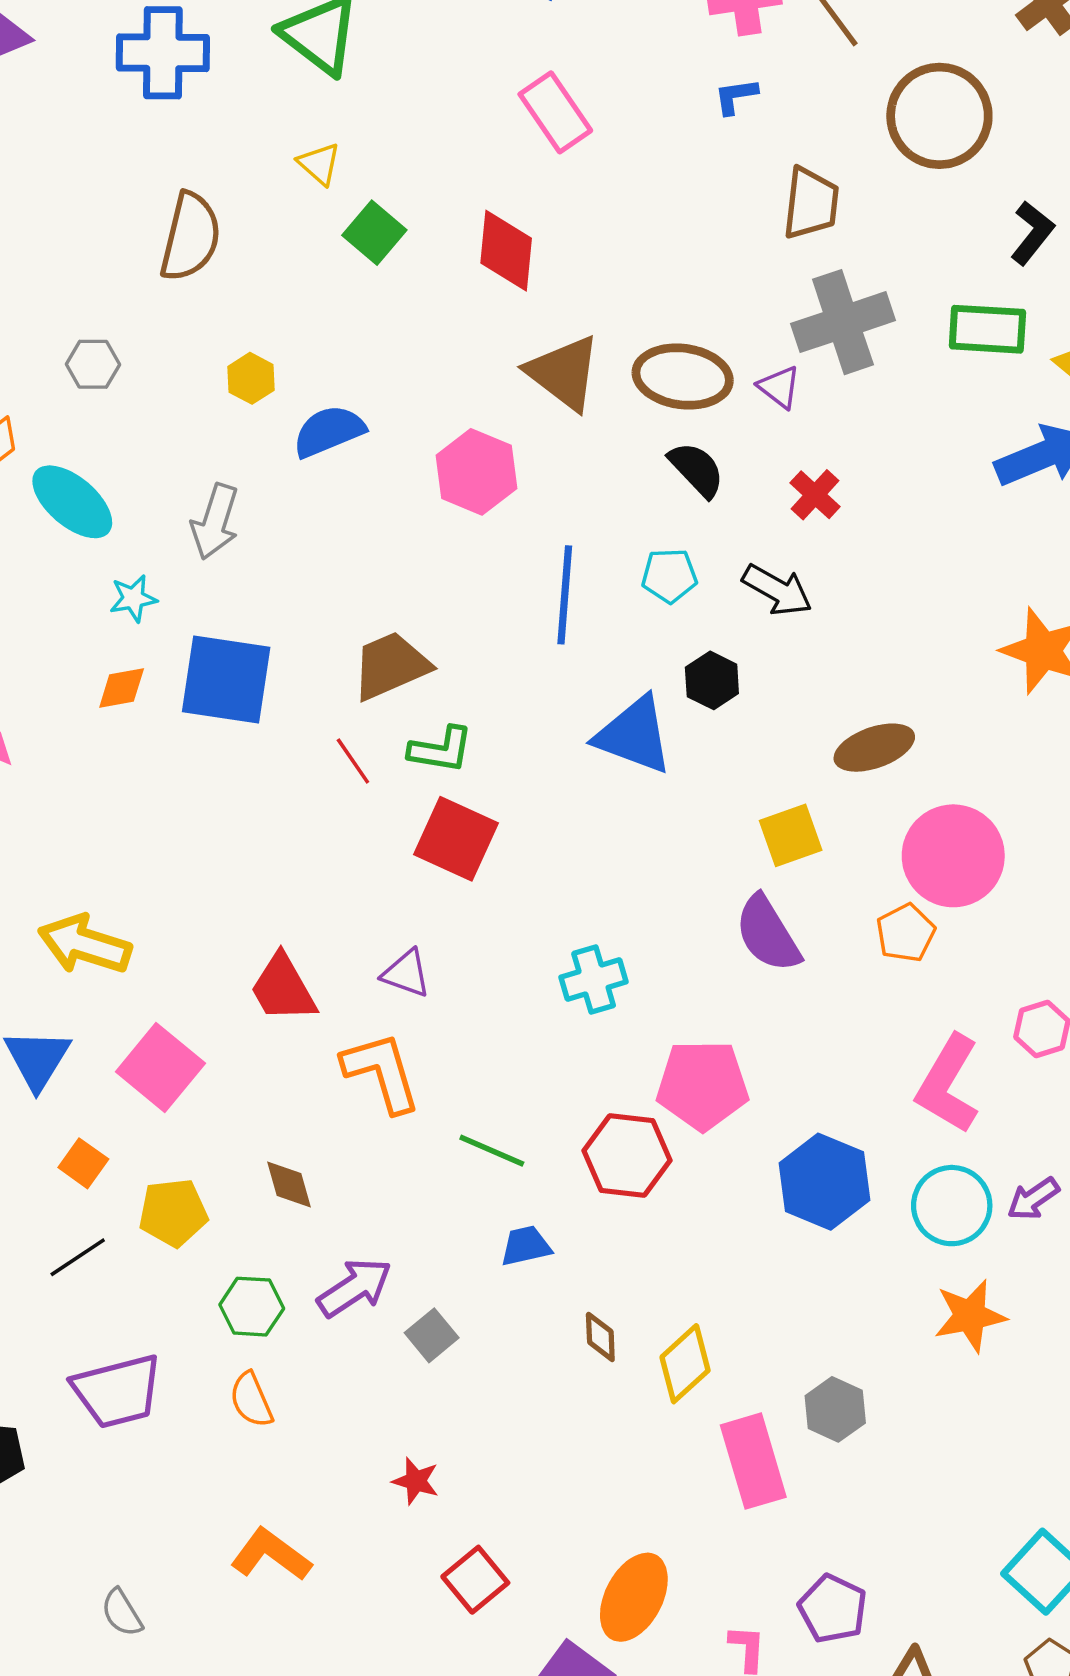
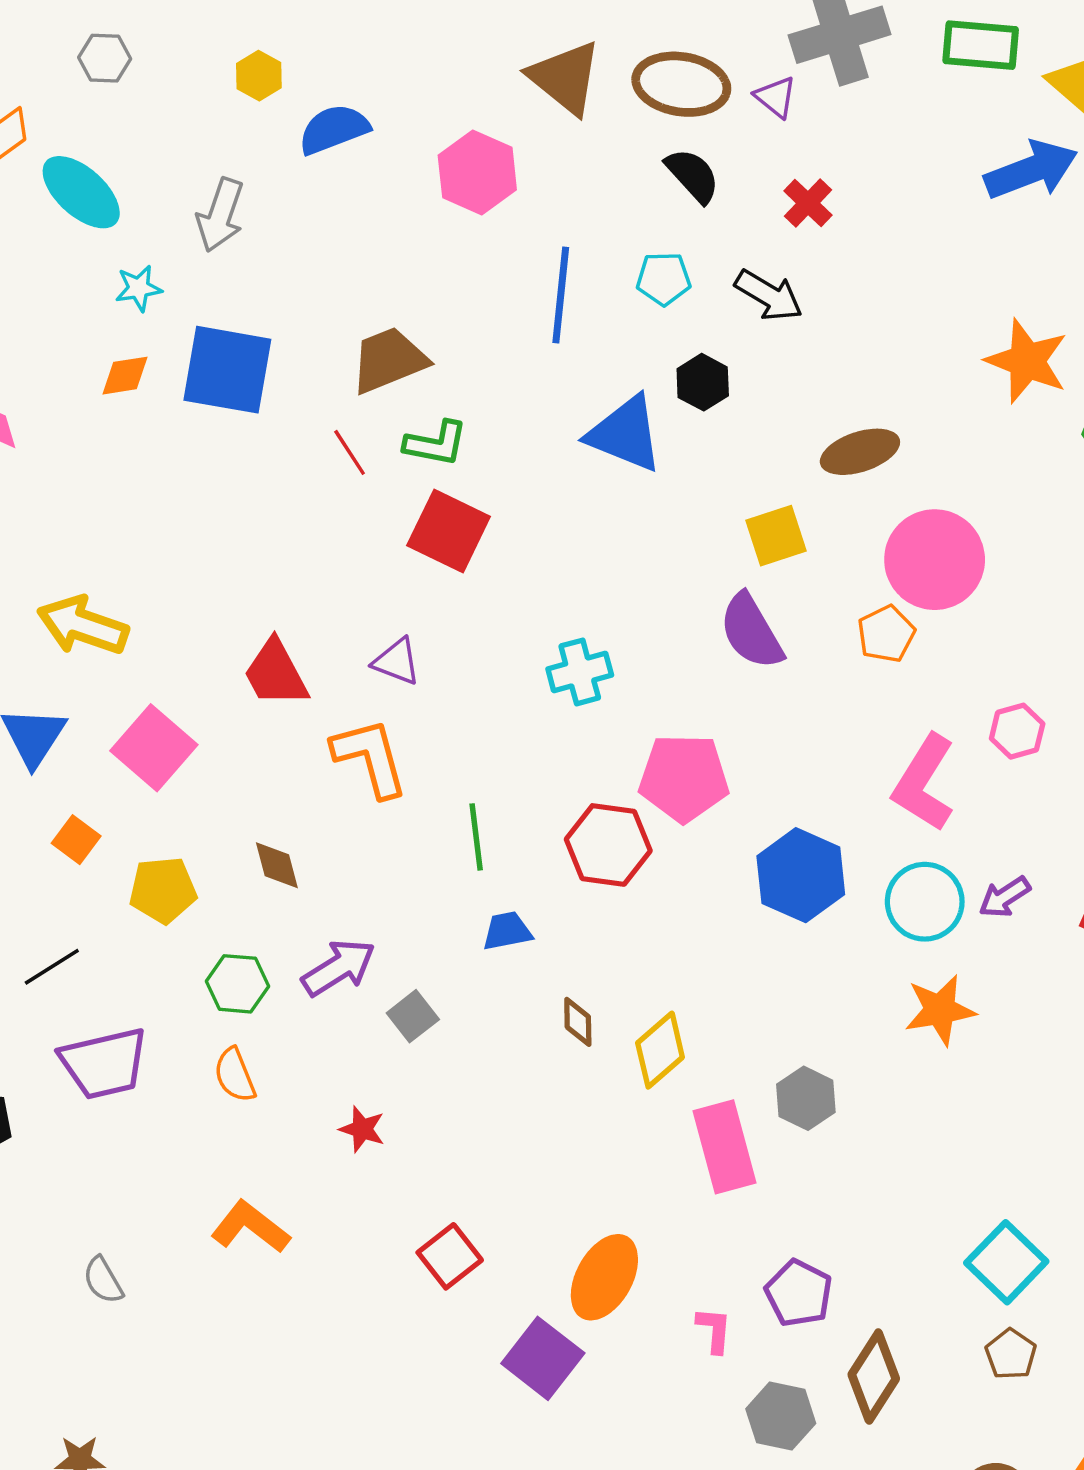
green line: (492, 1151) -> (476, 837), turned 58
black line: (78, 1257) -> (52, 967), moved
red star: (416, 1481) -> (362, 1129), moved

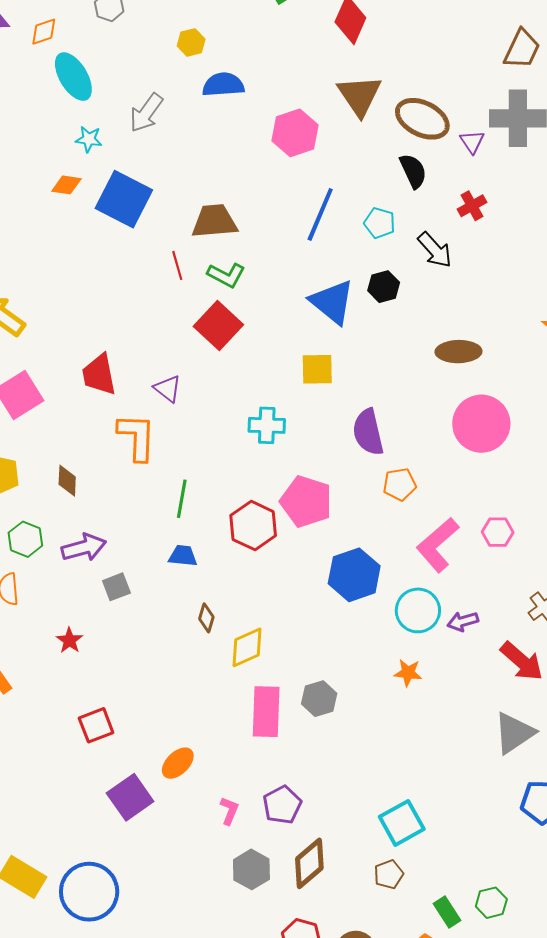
yellow square: (776, 536) -> (317, 369), moved
orange pentagon: (886, 634) -> (400, 484), moved
orange star: (940, 1010) -> (408, 673), size x0.7
orange ellipse: (604, 1277) -> (178, 763), size x0.7

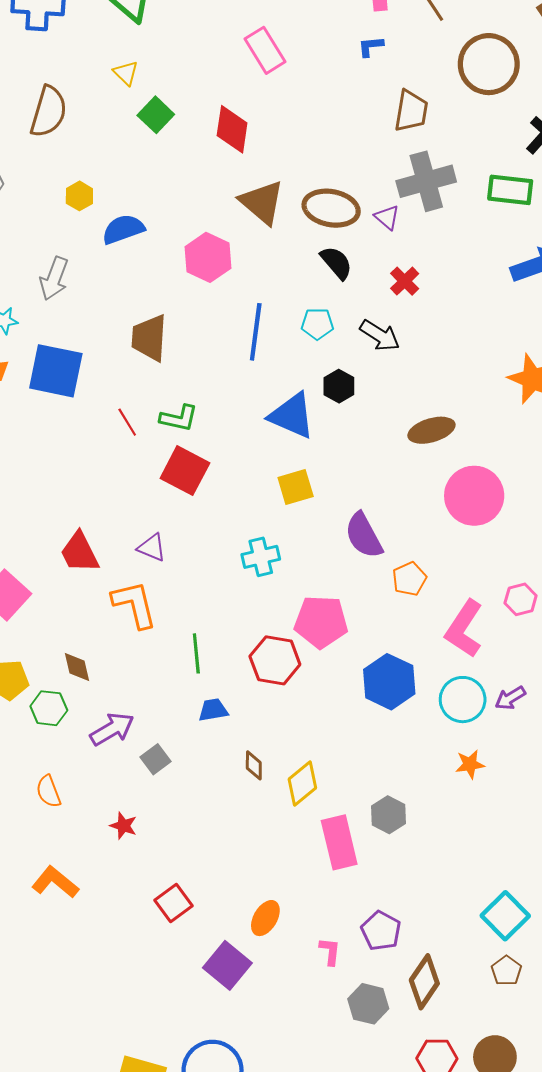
brown trapezoid: (214, 221) -> (149, 338), moved, turned -66
green hexagon: (25, 539) -> (49, 708), moved

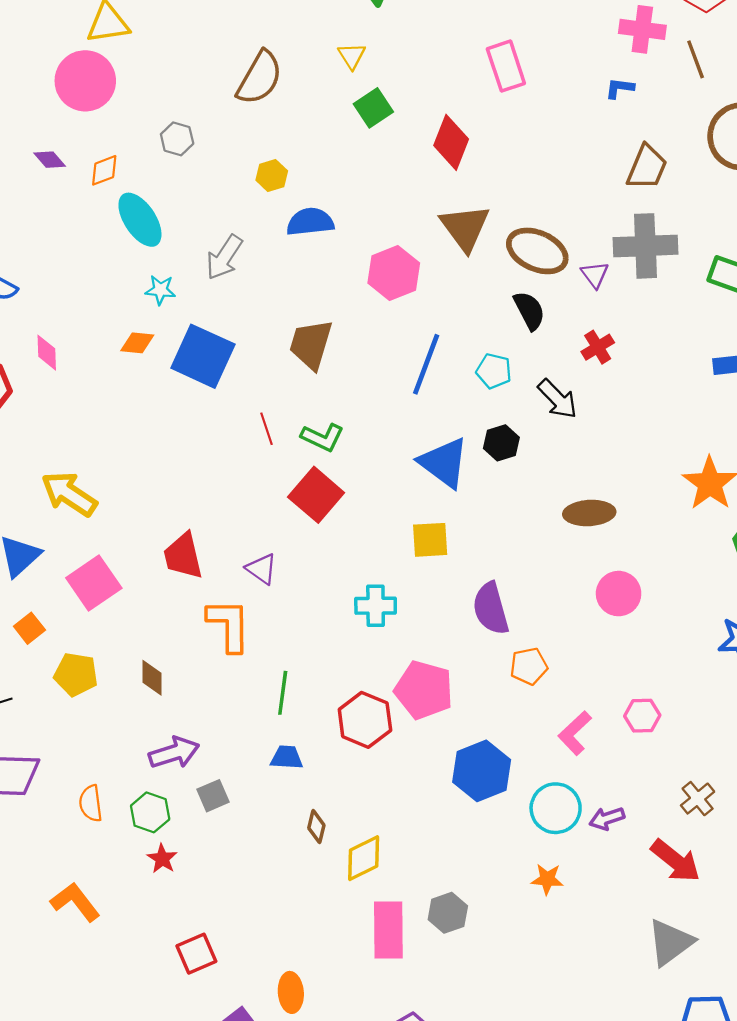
pink circle: (474, 496) -> (619, 594), size x0.7
pink L-shape: (464, 629) -> (575, 733), size x0.7
green hexagon: (49, 708) -> (150, 812), moved
orange ellipse: (265, 918) -> (291, 992), turned -48

